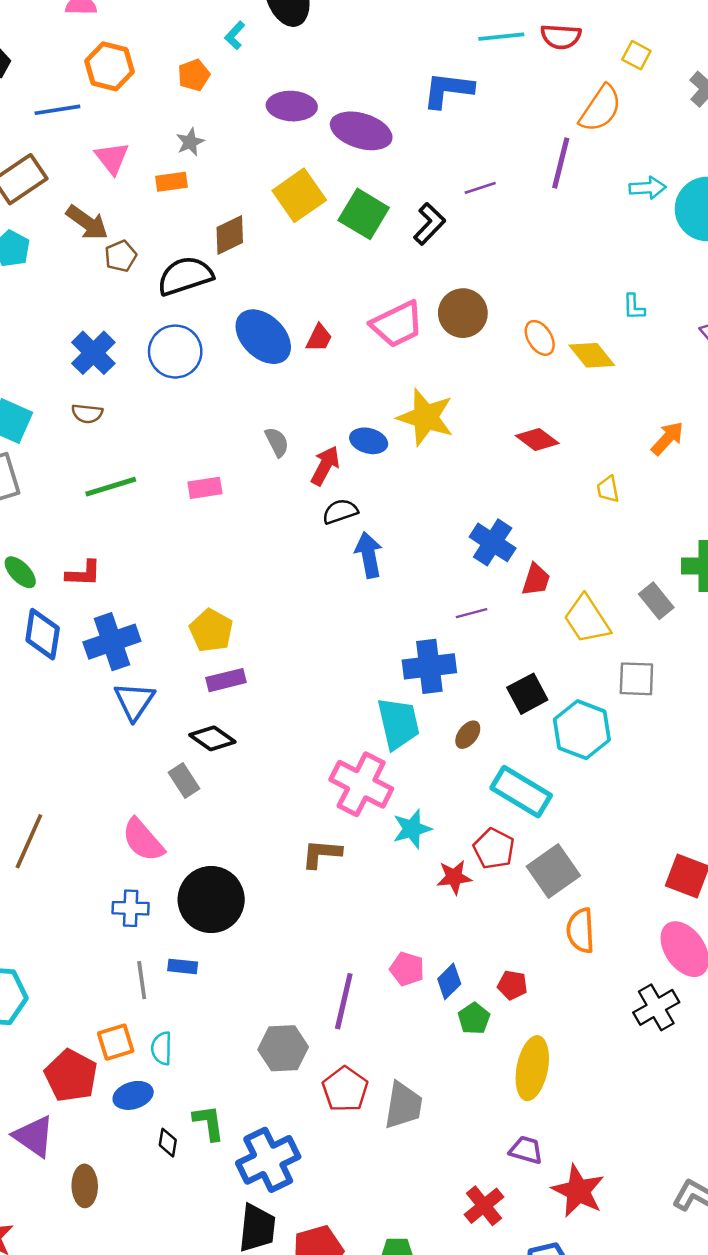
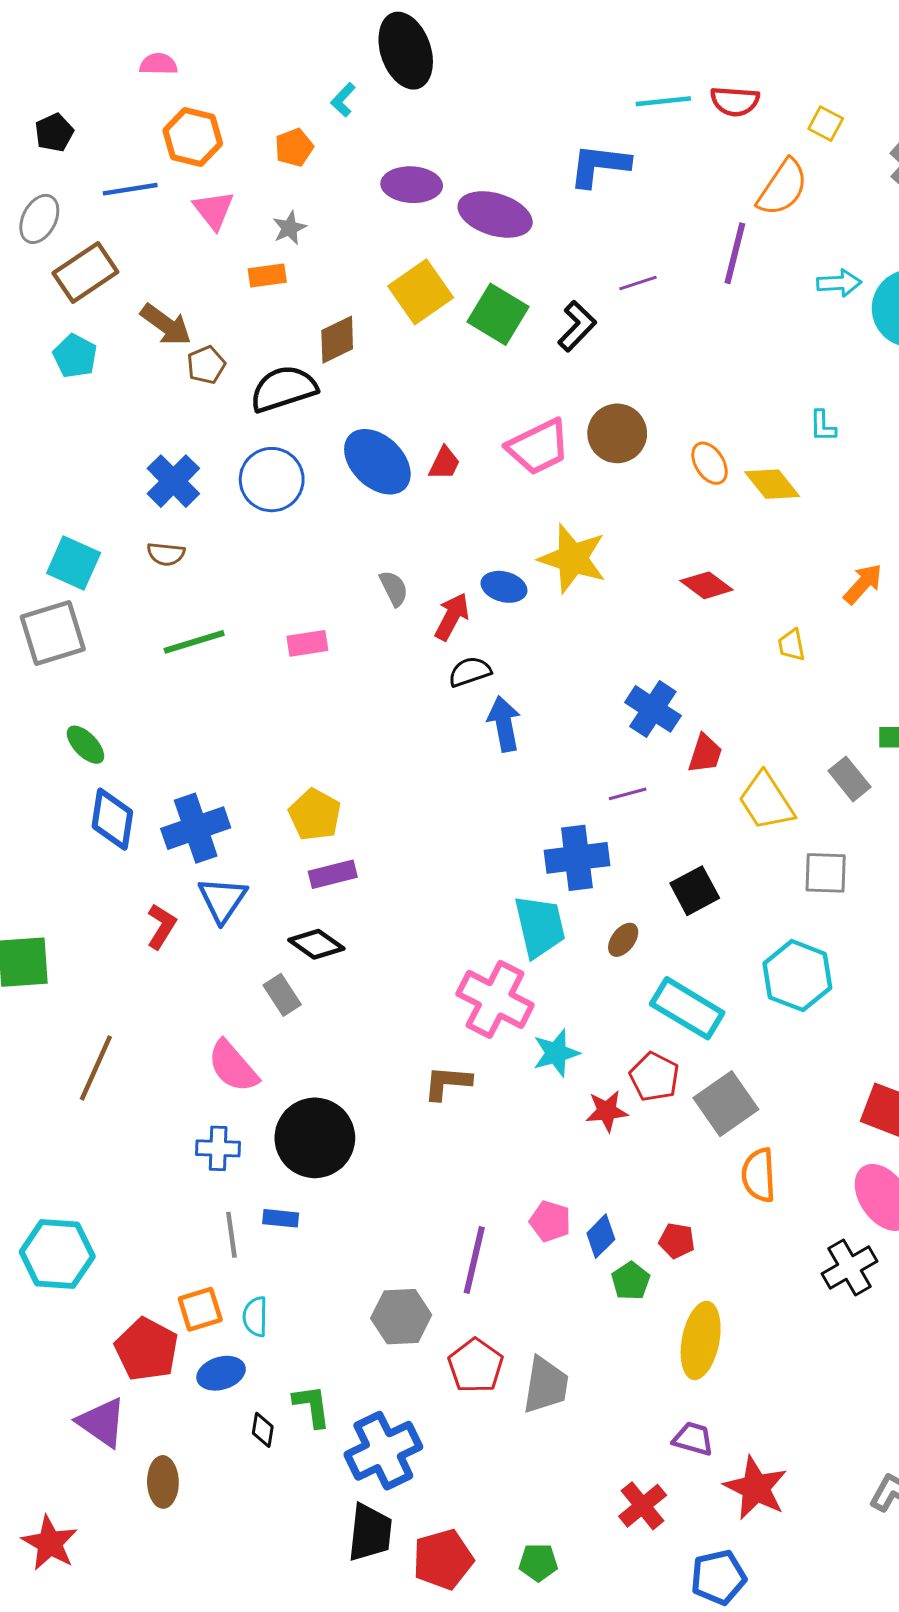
pink triangle: (112, 158) -> (214, 210), moved
red L-shape: (83, 573) -> (161, 926), moved, turned -60
cyan hexagon: (582, 730) -> (797, 976), moved

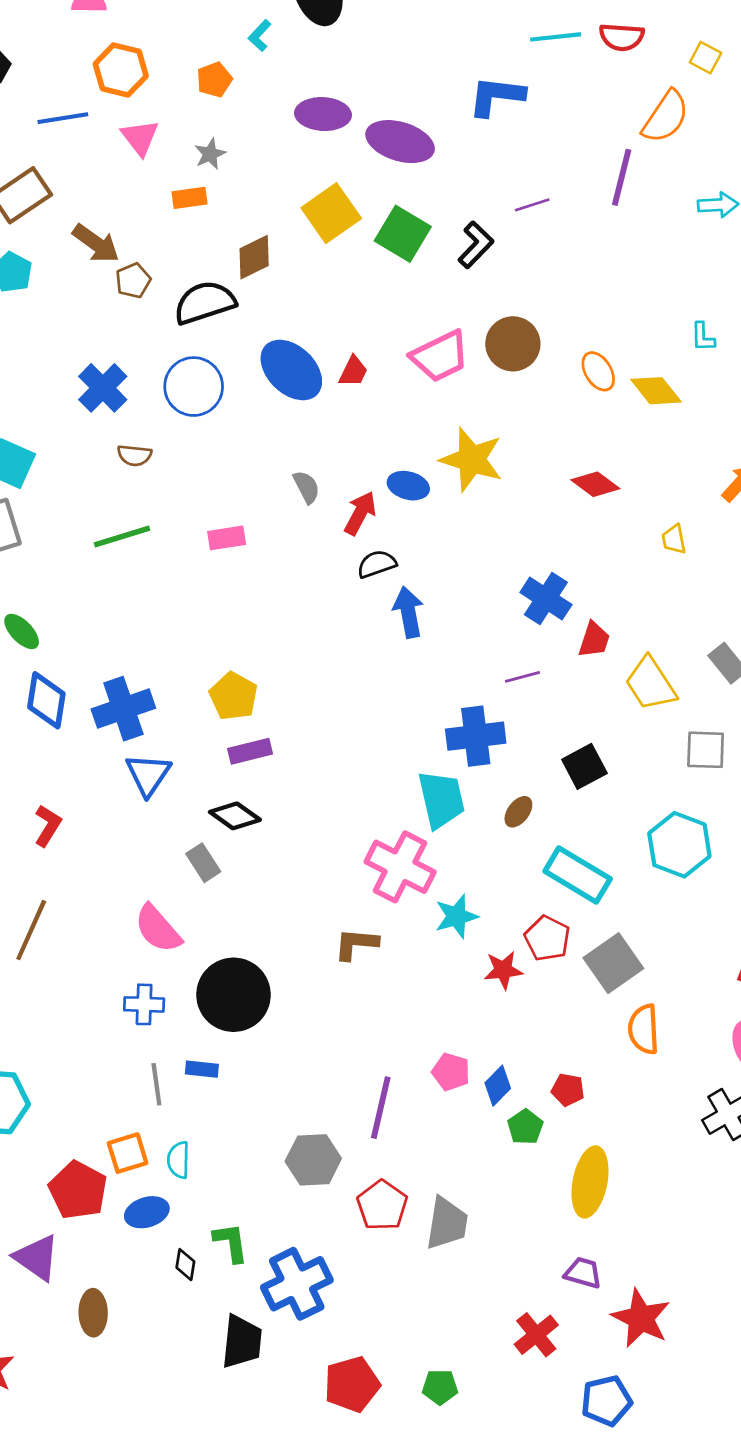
brown semicircle: (166, 554) -> (134, 455), moved
red L-shape: (161, 926) -> (48, 826), moved
black trapezoid: (370, 1533) -> (242, 1342), moved

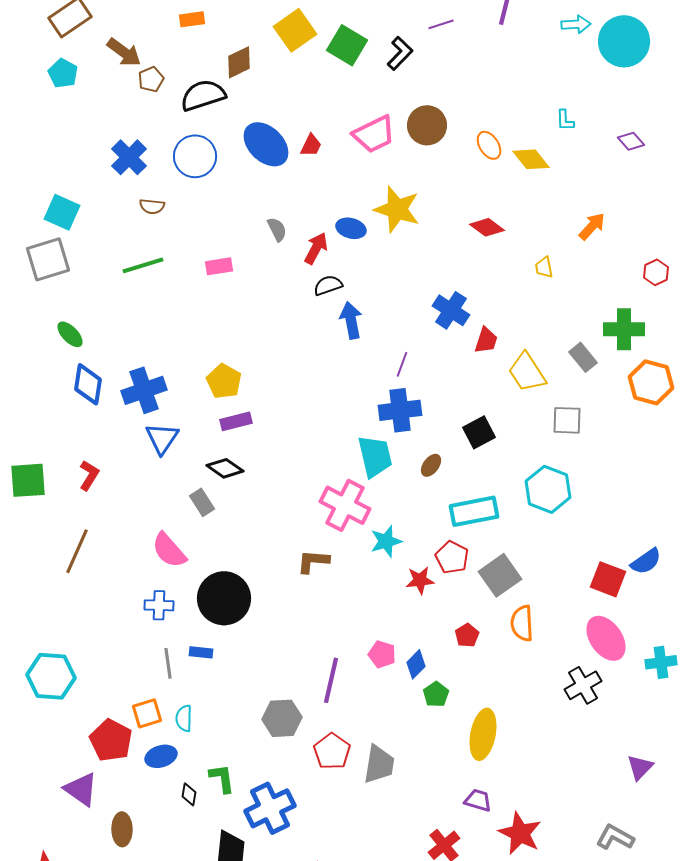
purple line: (523, 677) -> (402, 364), moved, turned -55
cyan rectangle: (578, 875) -> (474, 511), turned -42
red pentagon: (568, 1090) -> (467, 635), moved, turned 30

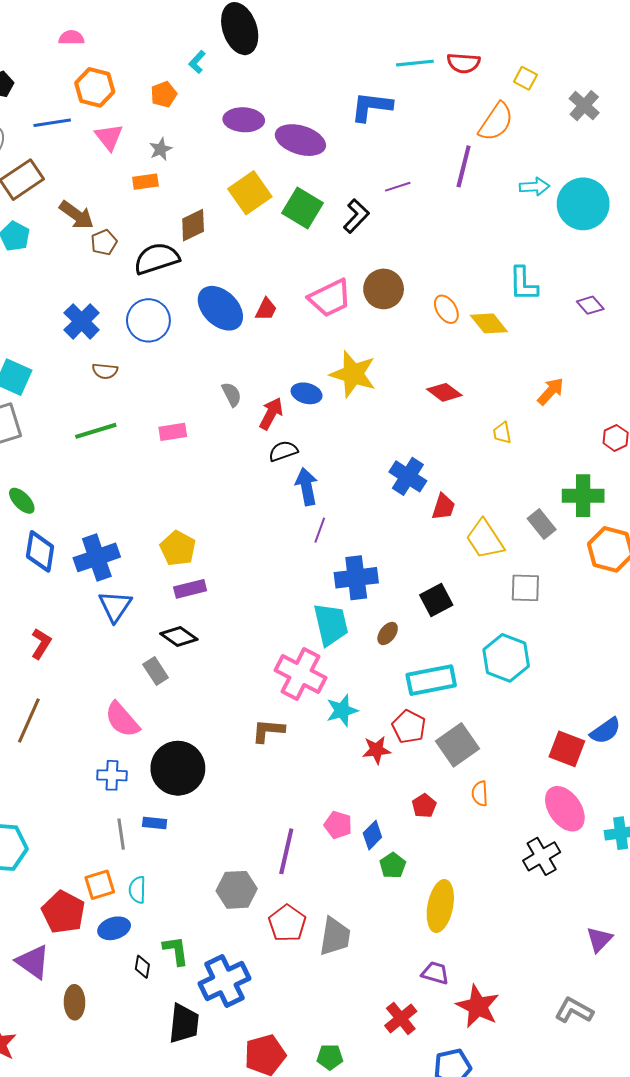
cyan L-shape: (565, 120) -> (523, 284), size x1.6
purple line: (402, 364) -> (320, 530), moved
orange semicircle: (522, 623) -> (480, 794), size x0.7

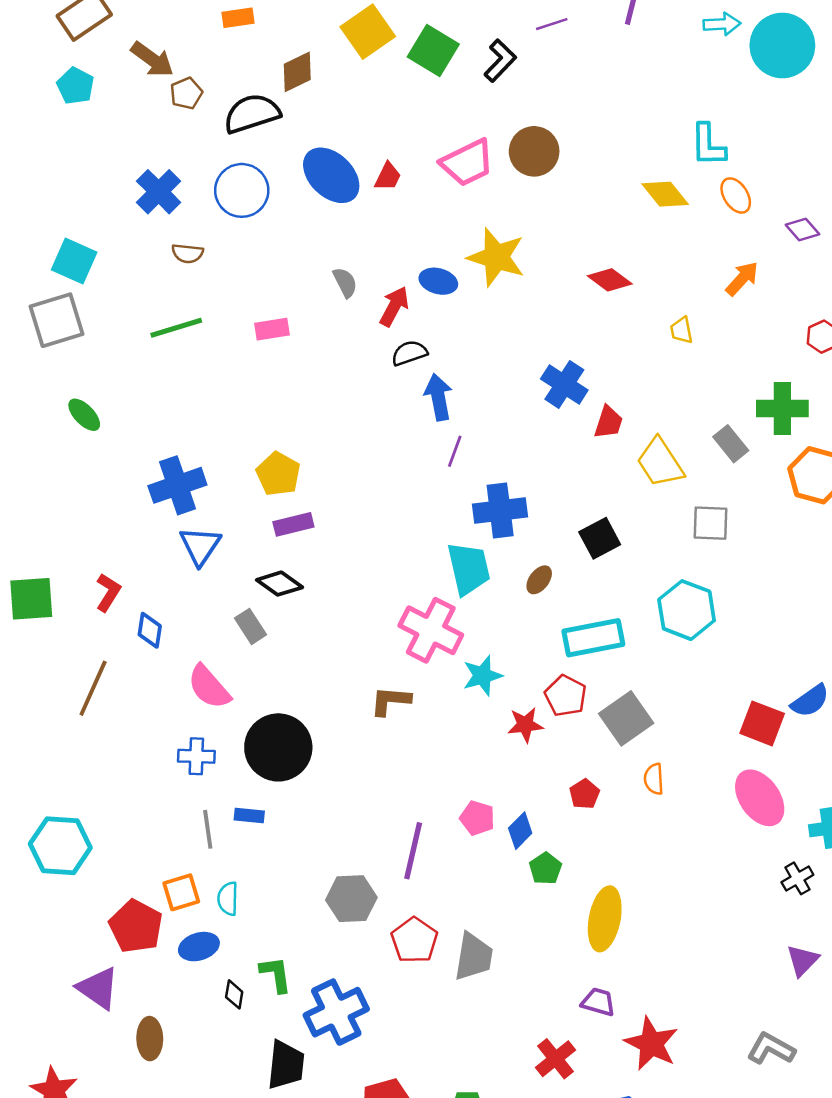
purple diamond: (590, 305) -> (803, 229), moved
orange ellipse: (446, 309) -> (736, 195), moved
blue diamond: (40, 551) -> (150, 630), moved, size x0.7
black cross: (542, 856) -> (797, 878), moved, size x0.7

